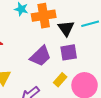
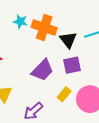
orange cross: (44, 16) -> (44, 27), turned 30

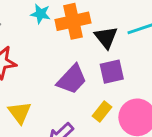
orange cross: (44, 27) -> (73, 21), turned -30

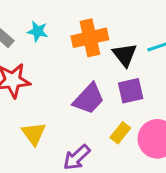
cyan star: (40, 14) -> (38, 31), moved

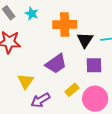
purple square: (131, 91) -> (94, 65), moved
yellow triangle: (34, 134) -> (26, 81), moved

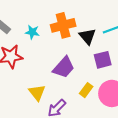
cyan star: (32, 14) -> (32, 32), moved

